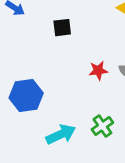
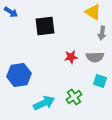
black square: (62, 28) -> (45, 26), size x1.5

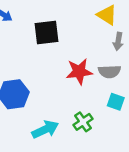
red star: (71, 57) -> (79, 72), size x1.5

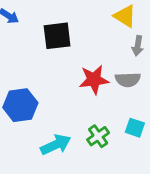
cyan square: (116, 102) -> (135, 128), moved

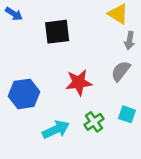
red star: (94, 80) -> (79, 83), moved
gray semicircle: (128, 80) -> (121, 71), turned 130

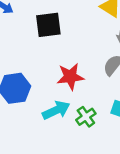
cyan arrow: (56, 130) -> (56, 110), moved

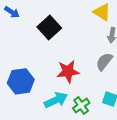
black square: (48, 25) -> (49, 28), turned -35

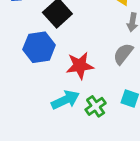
blue hexagon: (21, 81) -> (39, 47), moved

